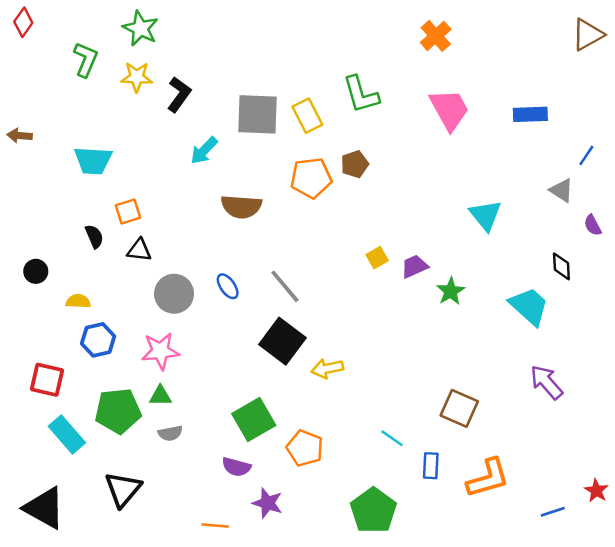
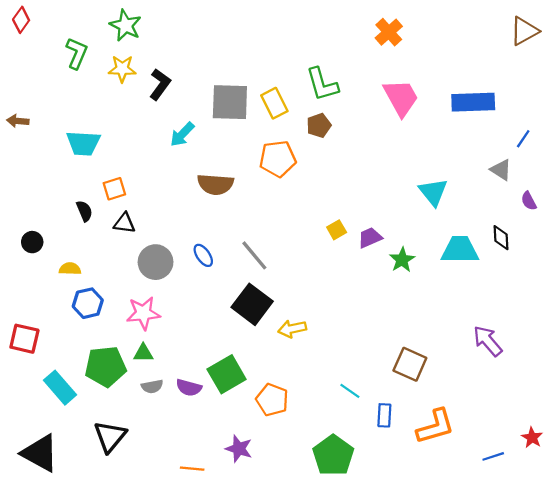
blue rectangle: (530, 114) -> (473, 102), size x1.4
brown pentagon: (355, 164) -> (319, 125), moved
cyan trapezoid: (529, 306) -> (460, 250), moved, turned -42
red square: (47, 380) -> (24, 339), moved
purple semicircle: (236, 467) -> (189, 388), moved

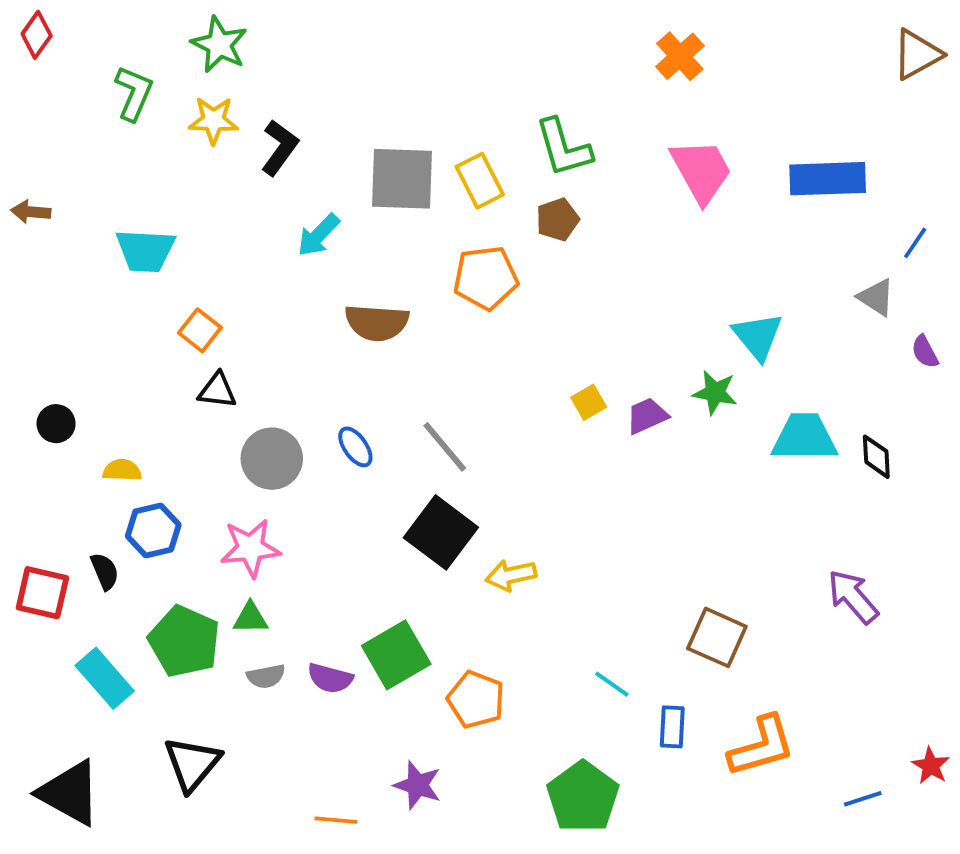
orange square: (114, 189) -> (200, 330), turned -35
black semicircle: (84, 211) -> (105, 571), moved
black diamond: (501, 238) -> (876, 457), moved
green star: (402, 260) -> (715, 393), moved, turned -30
green pentagon: (106, 366) -> (184, 641), turned 30

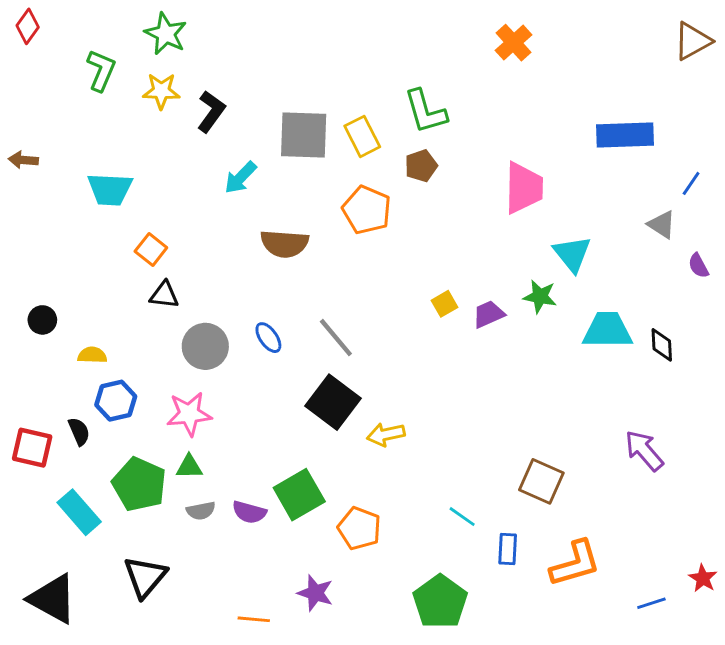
pink trapezoid: (701, 171) -> (524, 188), moved, turned 30
orange pentagon: (486, 278) -> (367, 210), turned 30

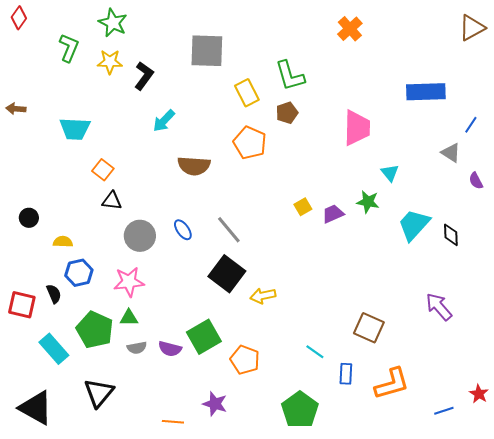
gray square: (304, 135) -> (207, 51), moved
cyan triangle: (572, 254) -> (390, 173), size x0.7
cyan trapezoid: (607, 330) -> (414, 225), turned -48

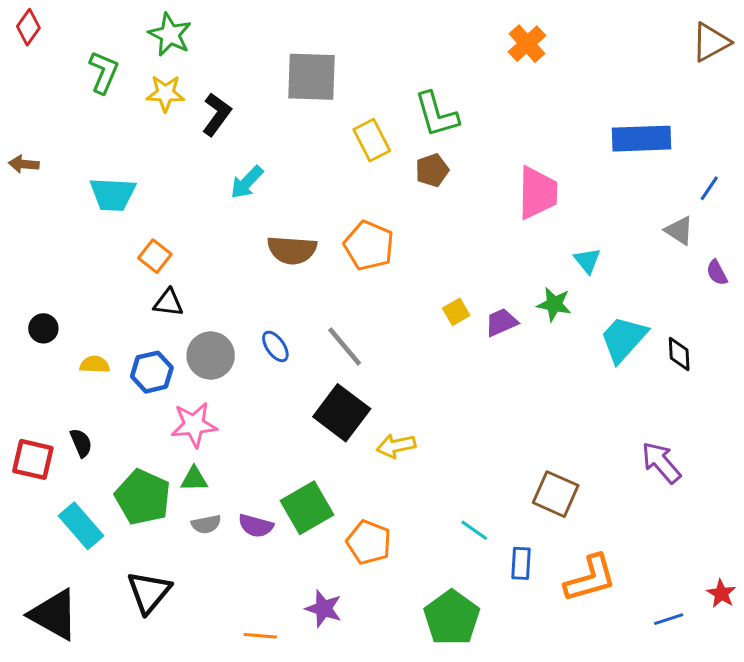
orange pentagon: (250, 143) -> (369, 246), moved
blue hexagon: (79, 273) -> (152, 372), moved

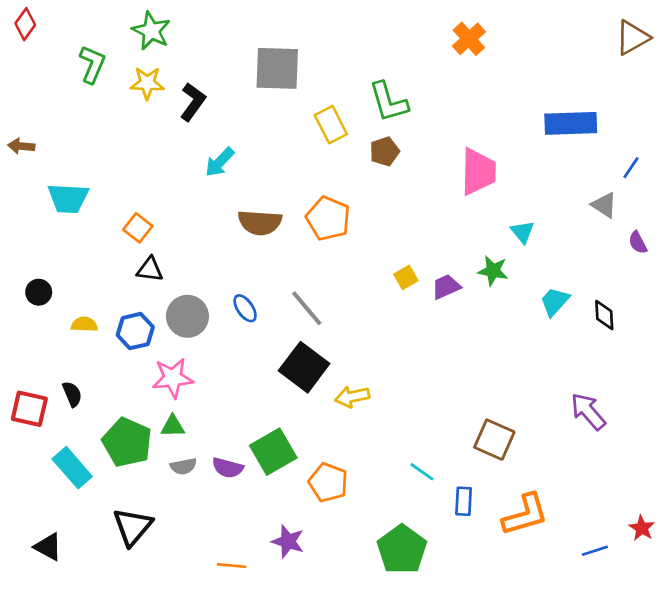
cyan trapezoid: (113, 194) -> (68, 198), moved
cyan trapezoid: (623, 339) -> (555, 302), size x0.7
black triangle: (54, 615) -> (48, 547), size x0.6

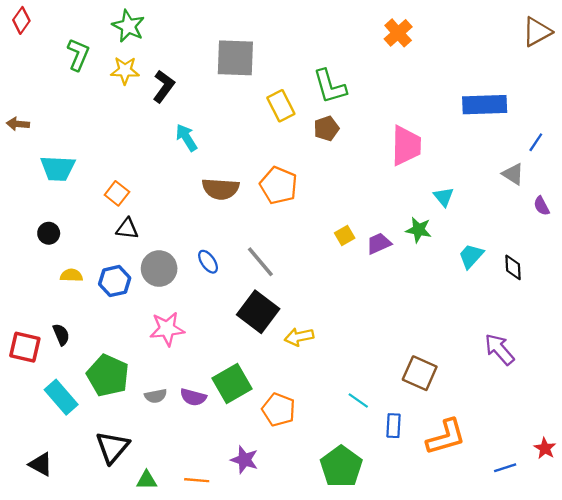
cyan arrow: (220, 162) -> (186, 138), turned 104
black circle: (39, 292) -> (49, 233), moved
pink star: (173, 378) -> (167, 329), moved
green triangle: (173, 426) -> (147, 480), moved

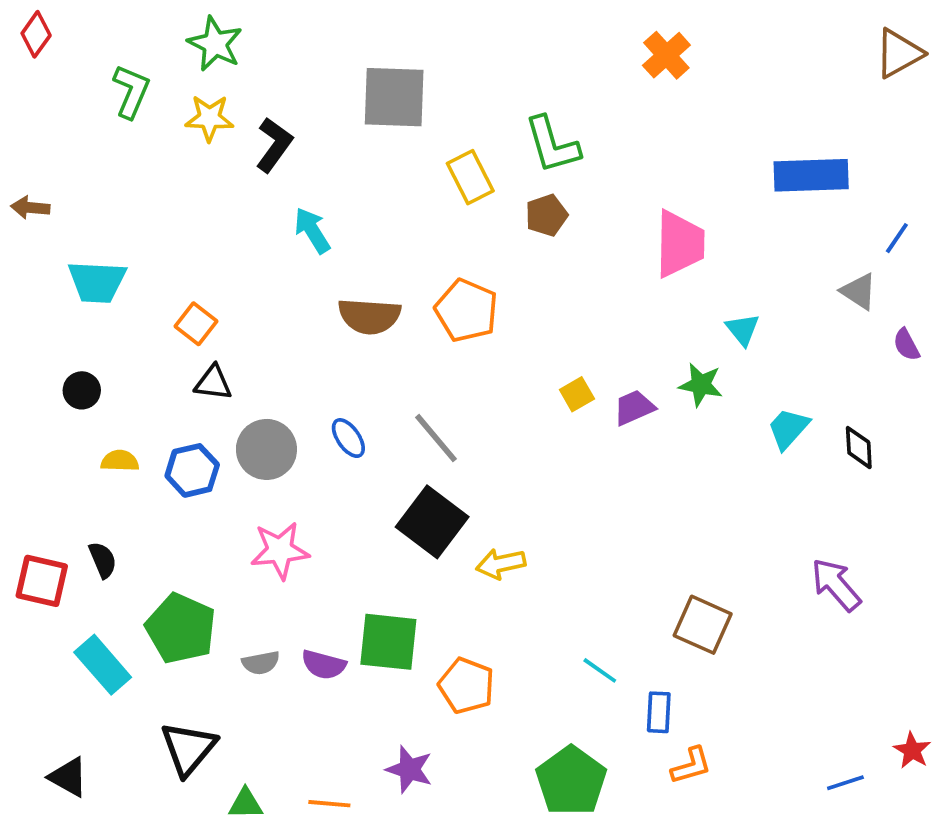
green square: (232, 383) -> (388, 642), turned 36
orange L-shape: (446, 437) -> (691, 766), moved, size x0.6

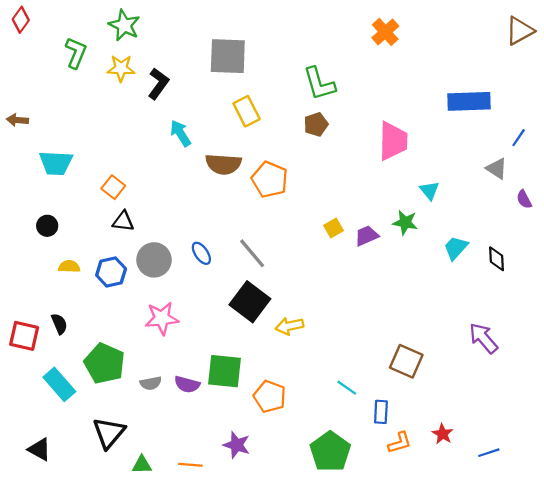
yellow rectangle: (470, 177) -> (247, 111), moved
brown semicircle: (369, 316) -> (223, 164), moved
red star: (912, 750) -> (443, 434), moved

